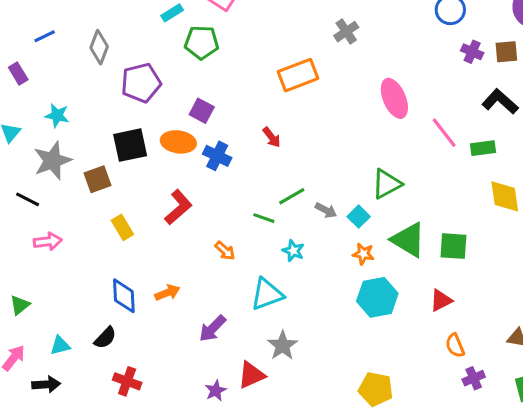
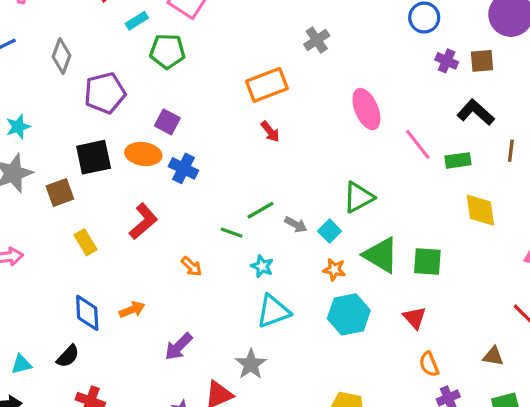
cyan star: (57, 115) -> (18, 127), turned -30
red arrow: (272, 137) -> (270, 132), moved
cyan triangle: (267, 294) -> (273, 311), moved
red triangle: (441, 300) -> (415, 318), turned -45

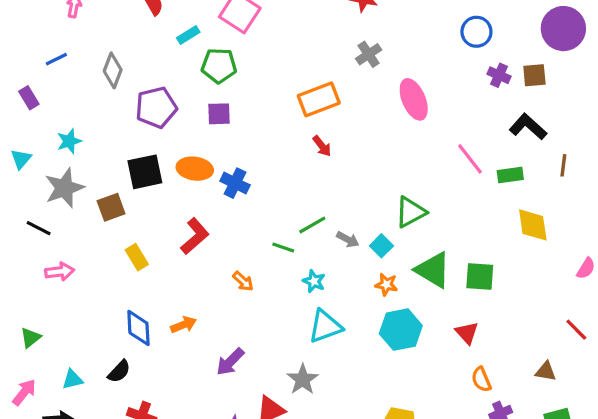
pink ellipse: (366, 109) -> (414, 99), moved
purple square: (167, 122) -> (219, 114), moved, turned -30

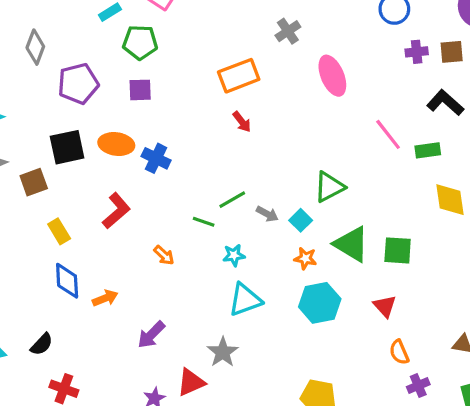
purple cross: (499, 75) -> (417, 52), turned -30
cyan star: (314, 281) -> (234, 255), turned -30
blue diamond: (138, 328) -> (67, 281), moved

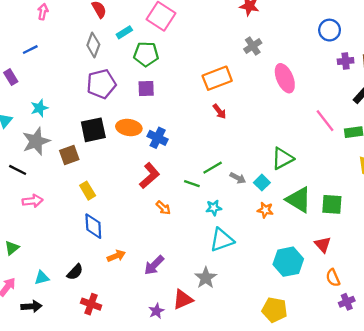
gray diamond: (35, 47) -> (93, 45), moved
red L-shape: (116, 211) -> (150, 176), moved
orange arrow: (105, 298) -> (116, 256), moved
cyan hexagon: (320, 303) -> (288, 262), moved

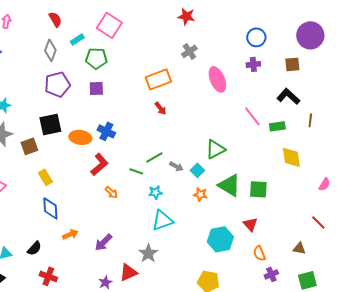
purple cross: (346, 61) -> (253, 64), moved
orange ellipse: (129, 128) -> (80, 137), moved

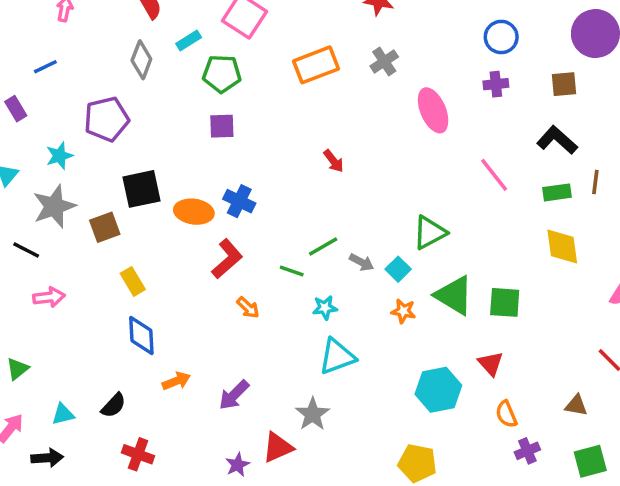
orange rectangle: (158, 79) -> (316, 65), moved
purple pentagon: (57, 84) -> (107, 119), moved
green rectangle: (277, 126) -> (557, 192), moved

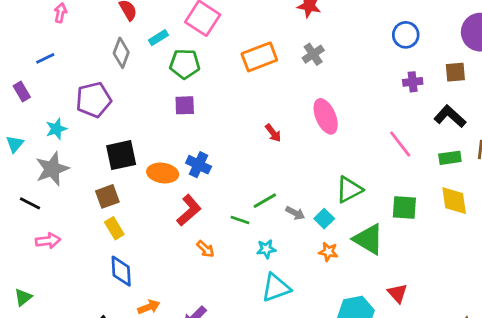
purple cross: (496, 84) -> (413, 82), moved
pink ellipse: (433, 110) -> (326, 116), moved
brown square: (105, 227) -> (107, 196), moved
green square: (505, 302) -> (404, 208), moved

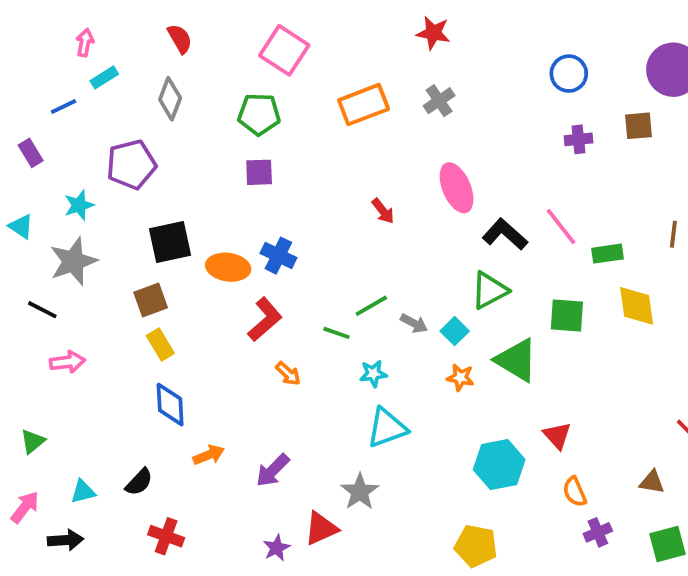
cyan rectangle: (158, 38) -> (104, 77), moved
black L-shape: (450, 116) -> (505, 234), moved
cyan triangle: (15, 144) -> (21, 226), turned -36
green rectangle: (450, 158) -> (608, 254), moved

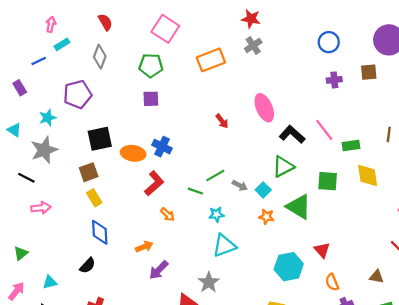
gray cross: (439, 101) -> (253, 45), moved
orange arrow: (209, 455) -> (144, 247), moved
black semicircle: (139, 482) -> (88, 266), moved

